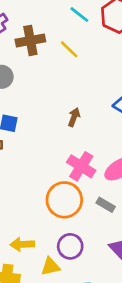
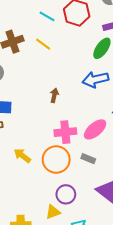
pink cross: (81, 166) -> (65, 132), turned -30
yellow arrow: (22, 244) -> (22, 156), moved, turned 48

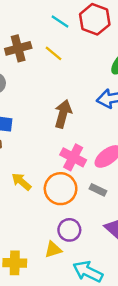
brown arrow: (54, 95) -> (63, 114), size x1.6
pink cross: (65, 132) -> (73, 157), turned 30

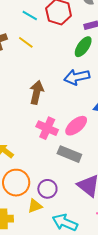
orange circle: (61, 189) -> (16, 183), moved
gray rectangle: (98, 190) -> (69, 154), size x1.6

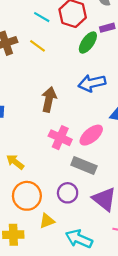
green ellipse: (83, 47) -> (88, 43), moved
purple circle: (47, 189) -> (68, 193), moved

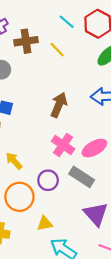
purple circle: (68, 193) -> (48, 180), moved
yellow triangle: (47, 221) -> (45, 223), moved

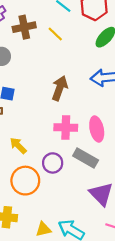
pink cross: (63, 145) -> (66, 128), turned -30
pink ellipse: (94, 148) -> (97, 129), turned -70
yellow triangle: (45, 223) -> (43, 229), moved

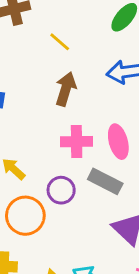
yellow line: (55, 34) -> (60, 42), moved

